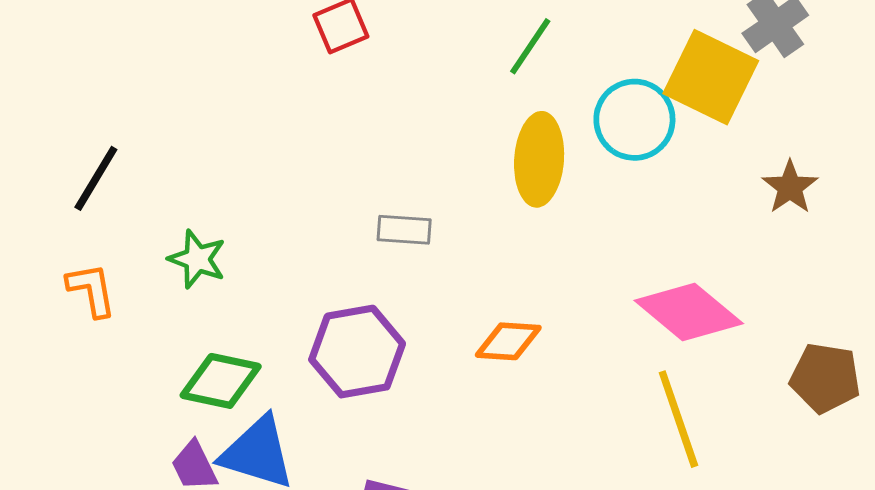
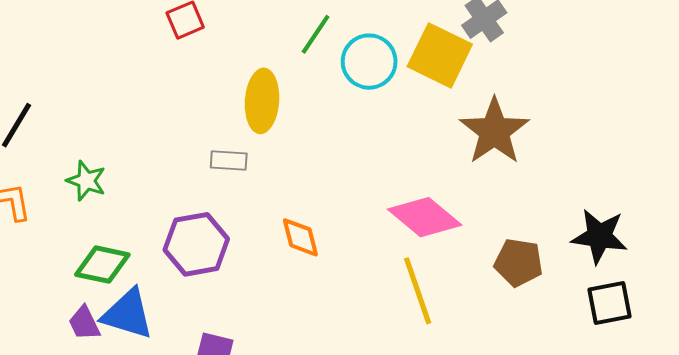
cyan circle: (634, 120) -> (369, 62), moved
yellow ellipse: (539, 159) -> (262, 101), moved
brown star: (790, 187) -> (494, 131), size x1.8
orange diamond: (508, 341) -> (300, 237), turned 72

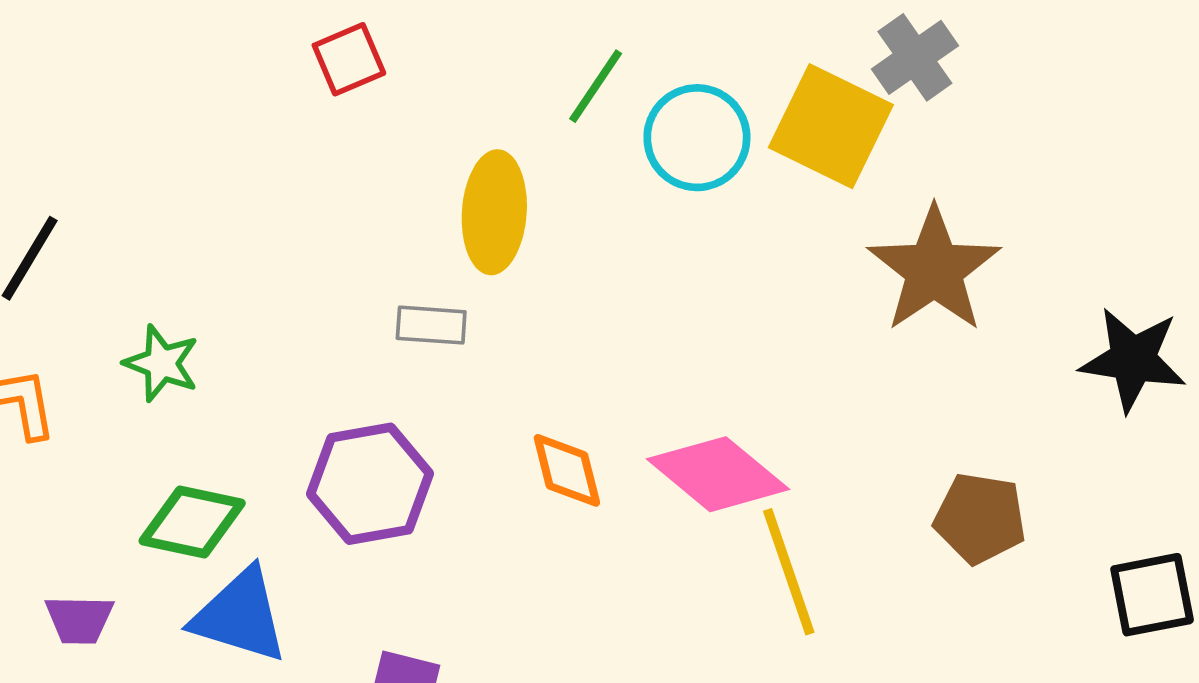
pink diamond: (425, 217) -> (718, 474), moved
black star: (599, 236) -> (1133, 359), moved
purple trapezoid: (84, 323) -> (79, 620), moved, turned -63

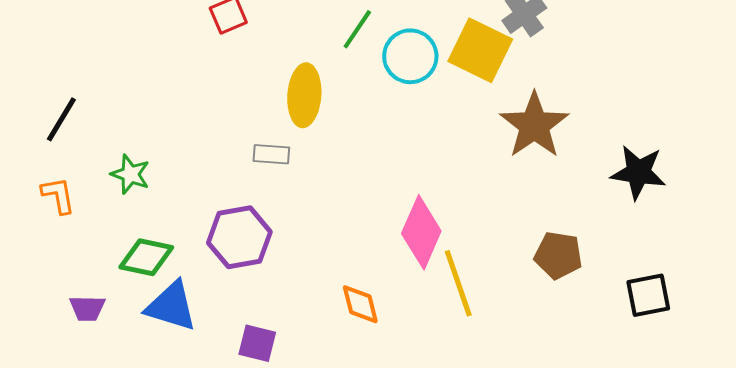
orange diamond: (567, 470) -> (360, 304), moved
pink diamond: (718, 474) -> (421, 232), turned 74

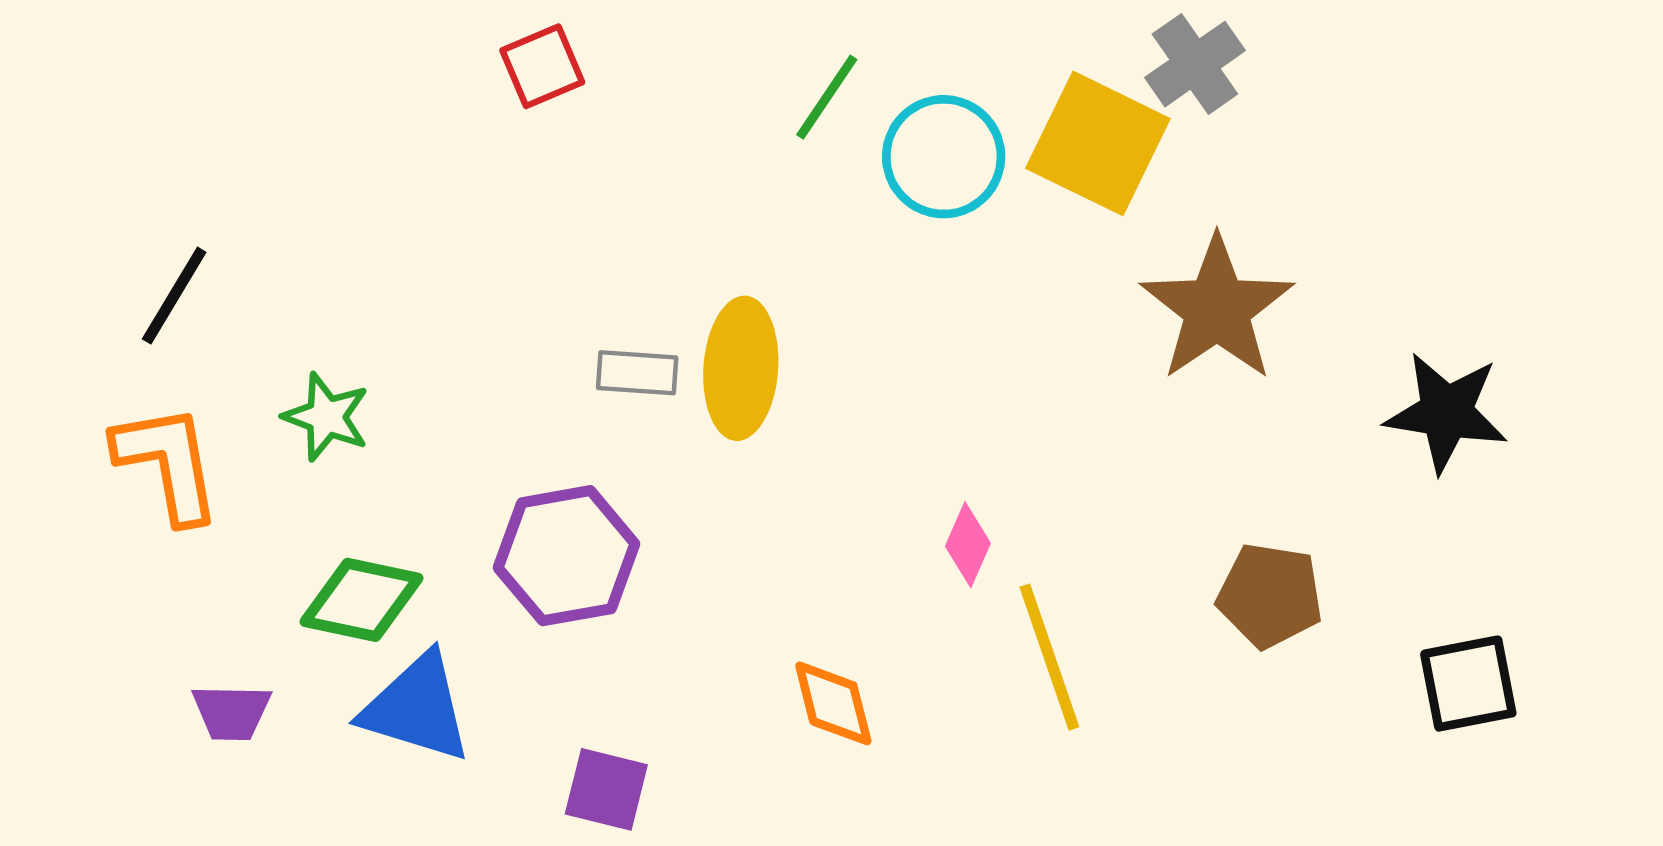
yellow ellipse: (304, 95) -> (741, 368), moved
orange L-shape: (58, 195) -> (168, 463), size x1.5
pink diamond: (421, 232) -> (968, 545), size x0.5

